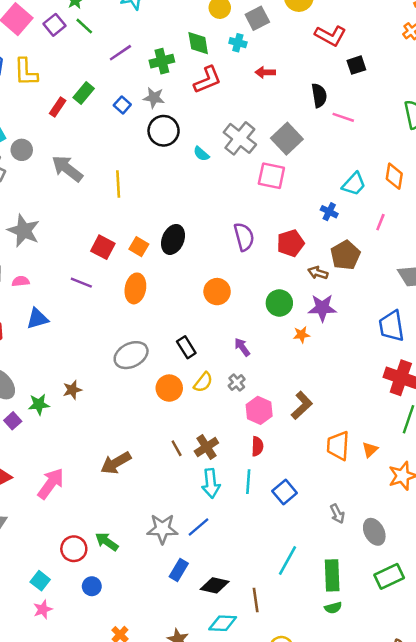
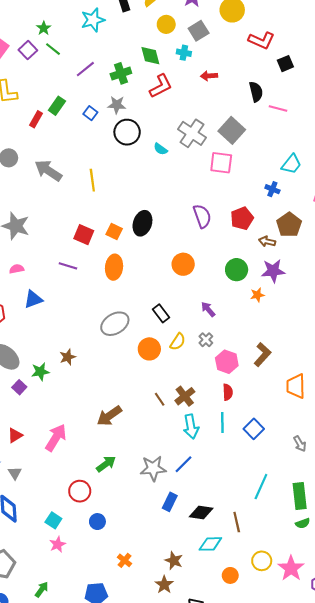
green arrow: (107, 542) -> (106, 464), moved, turned 114

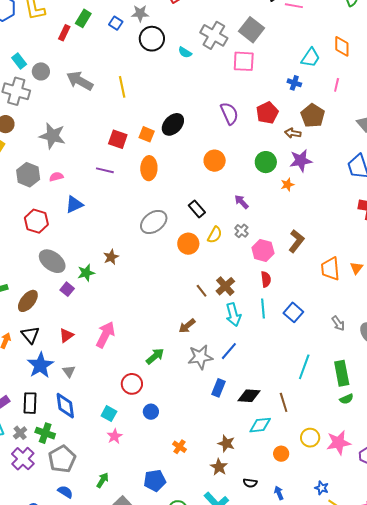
black ellipse: (142, 223) -> (173, 124), turned 30
brown arrow: (109, 416) -> (187, 326), moved, size x0.7
pink star: (291, 568) -> (339, 443), turned 30

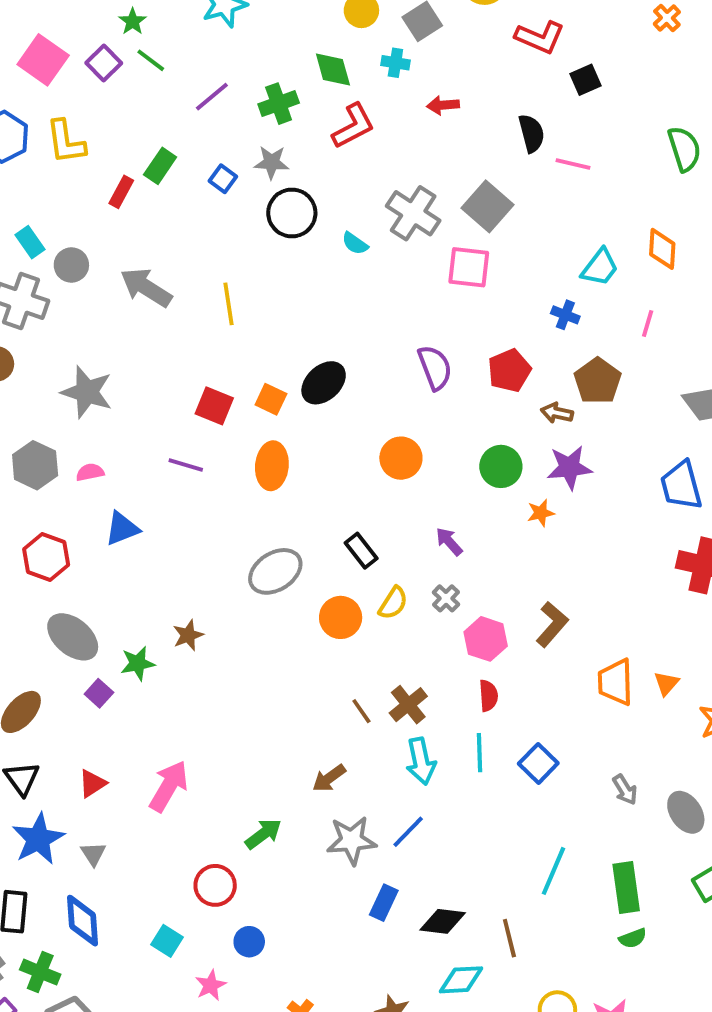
pink star: (115, 436) -> (211, 985), moved

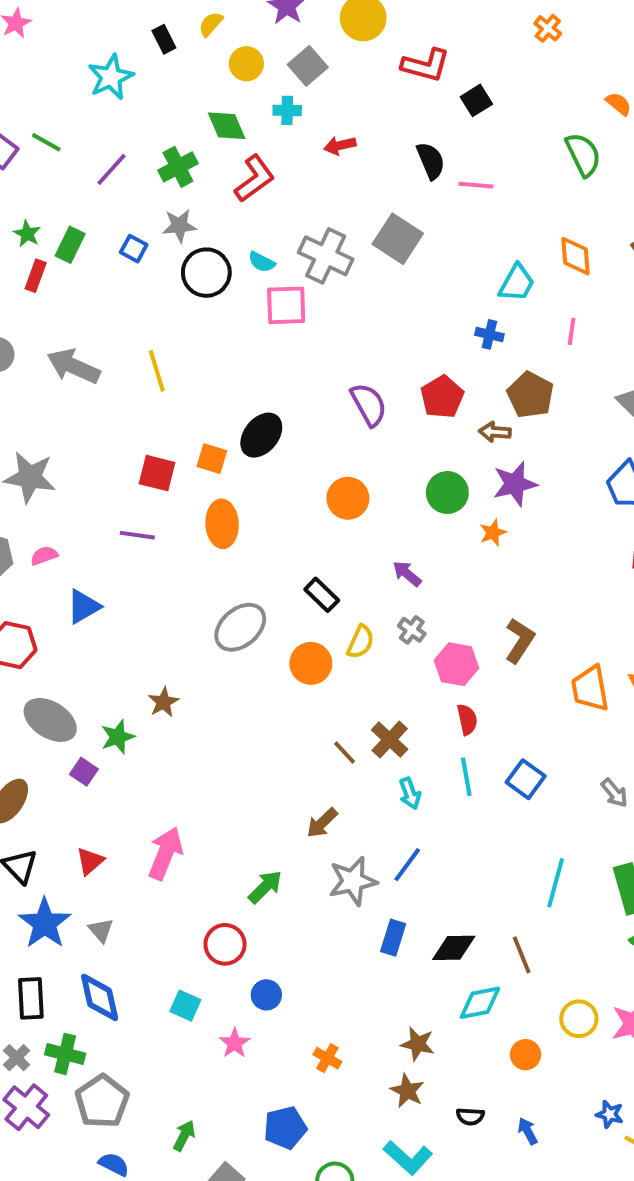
green star: (133, 21) -> (27, 234), moved
cyan semicircle: (355, 243) -> (262, 262), moved
pink square: (469, 267) -> (286, 305), moved
cyan arrow: (421, 761) -> (410, 793), size x0.7

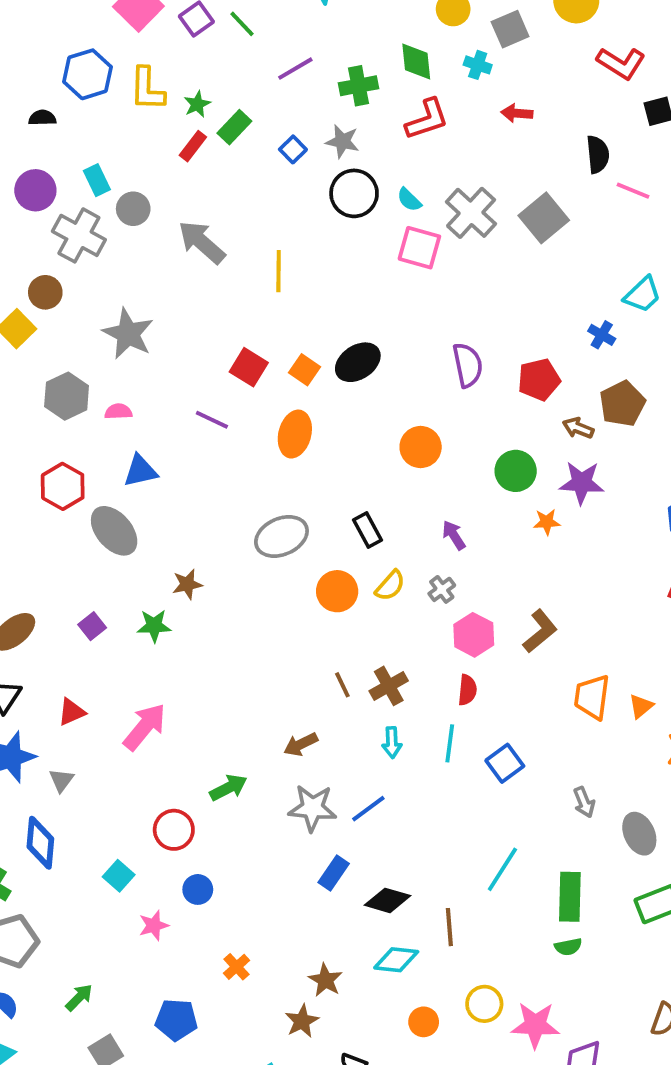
gray ellipse: (50, 720) -> (114, 531), moved
green star: (118, 737) -> (154, 626), moved

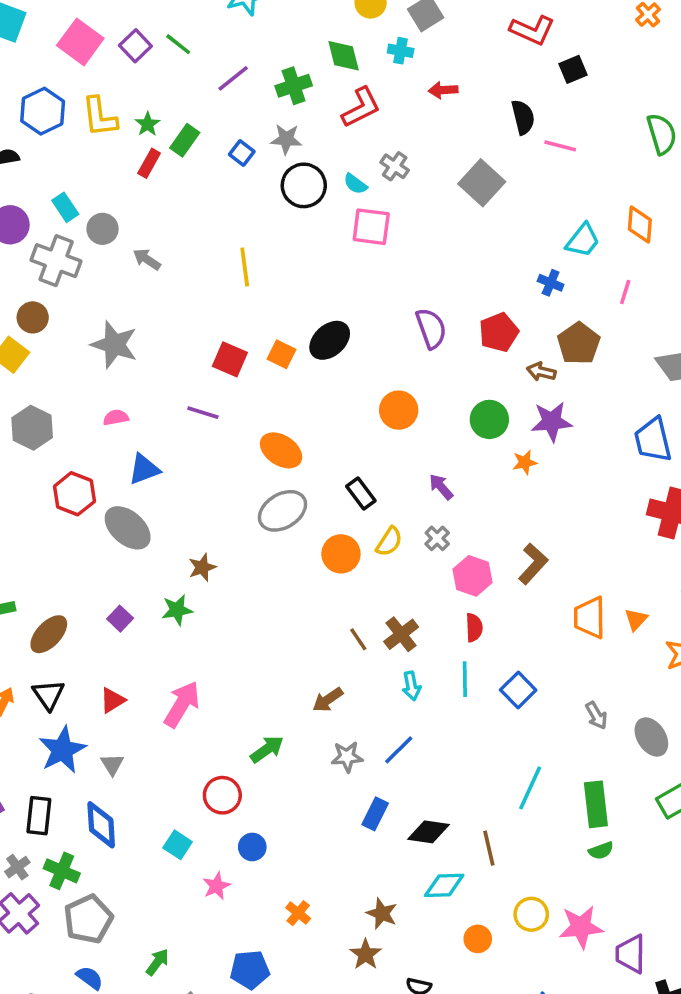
gray cross: (471, 213) -> (395, 166), moved, size x0.6
gray arrow: (202, 242) -> (147, 259), moved, size x0.6
gray hexagon: (67, 396) -> (32, 428), moved
orange ellipse: (295, 434) -> (281, 450), moved, turned -63
gray star: (312, 808) -> (347, 757), size x0.7

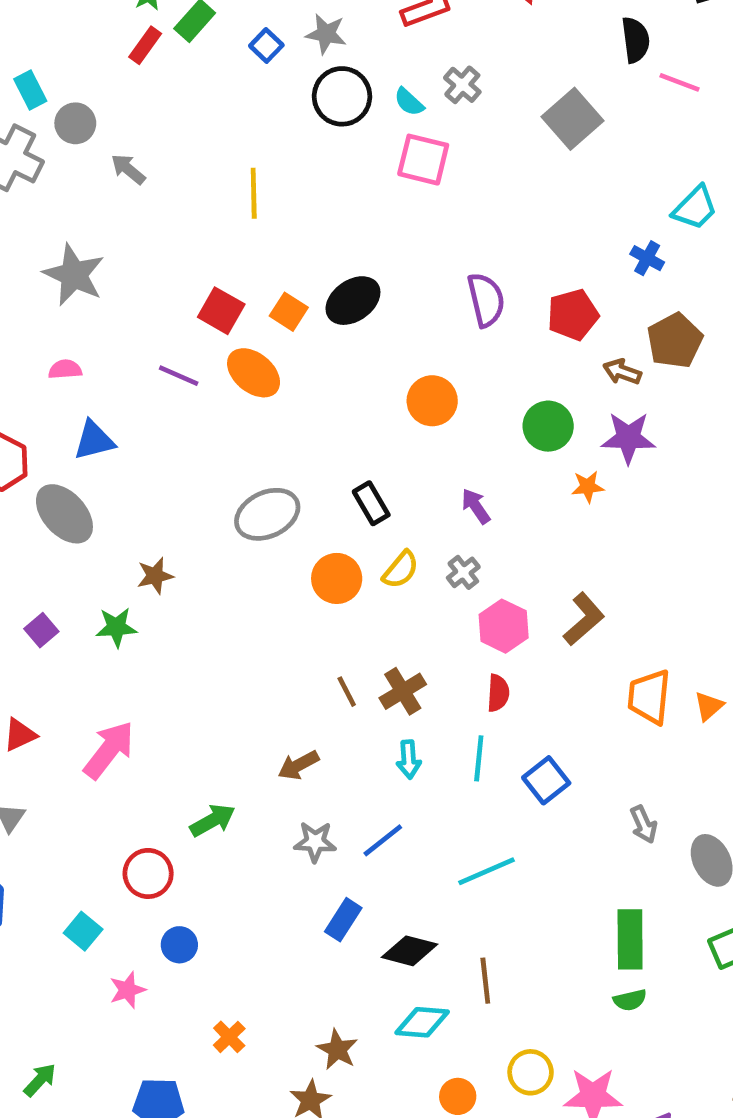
orange ellipse: (281, 450) -> (254, 373), moved
cyan line: (530, 788) -> (487, 871), moved, turned 36

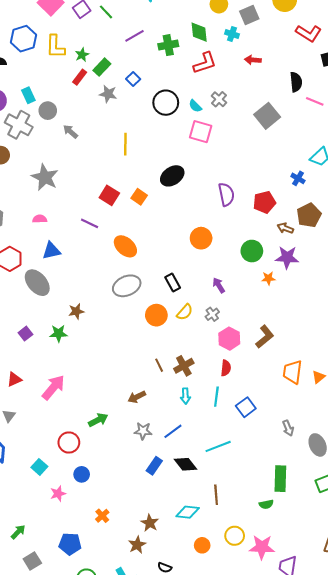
gray star: (326, 34) -> (108, 94), moved
black ellipse: (353, 301) -> (172, 176), moved
orange ellipse: (254, 373) -> (125, 246), moved
black diamond: (410, 951) -> (185, 464), moved, turned 35
green semicircle: (630, 1000) -> (266, 504), moved

